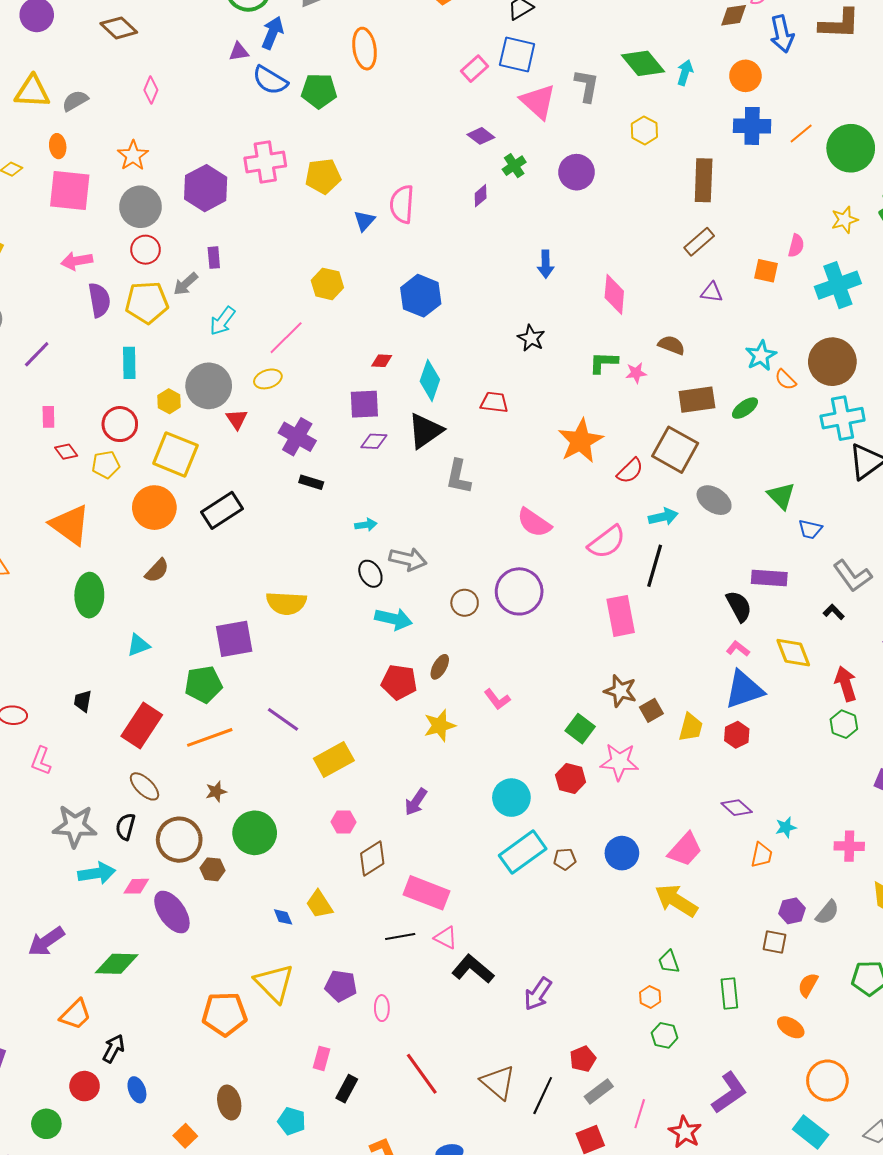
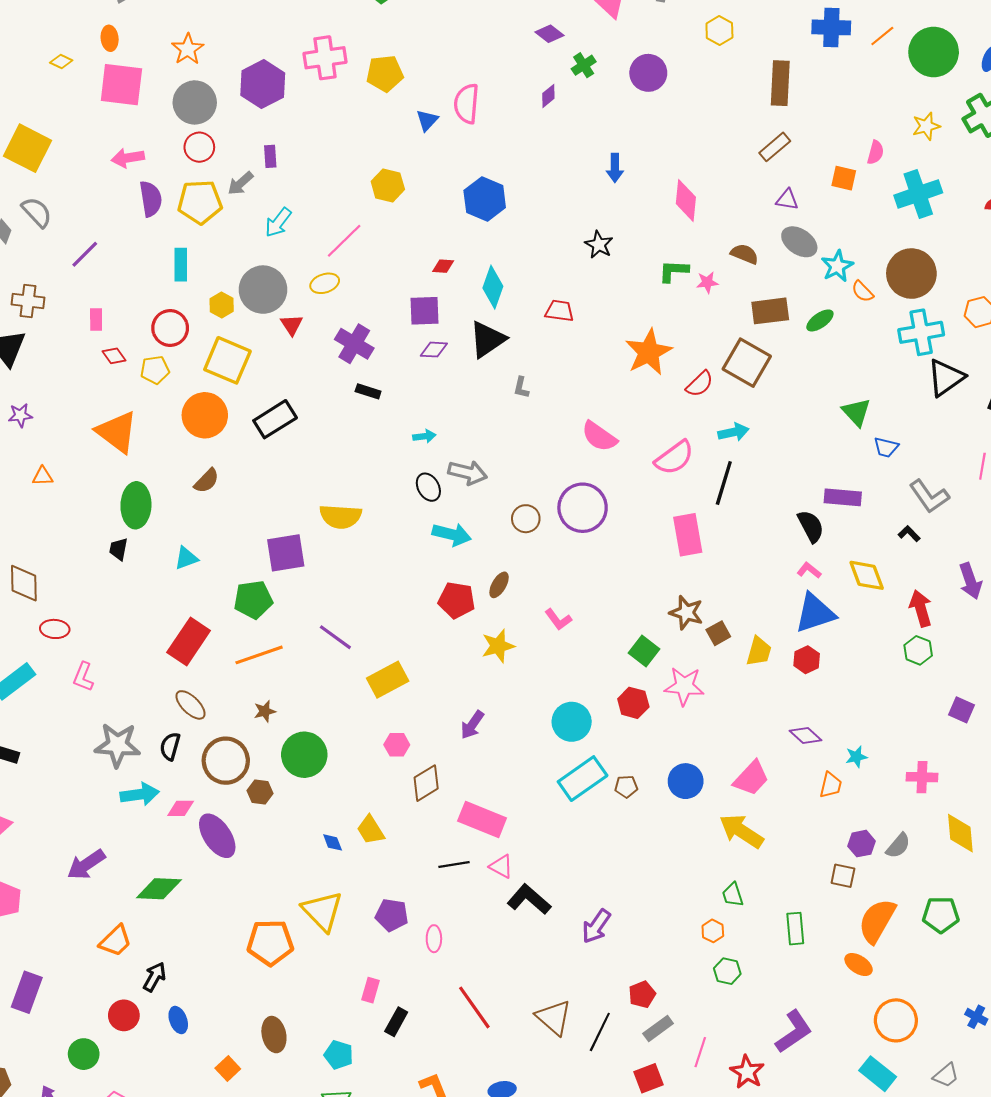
gray L-shape: (458, 477) -> (521, 388), size x0.6
gray ellipse: (714, 500) -> (799, 242), moved
black trapezoid: (83, 701) -> (118, 549), moved
orange semicircle: (808, 985) -> (877, 921), size x1.8

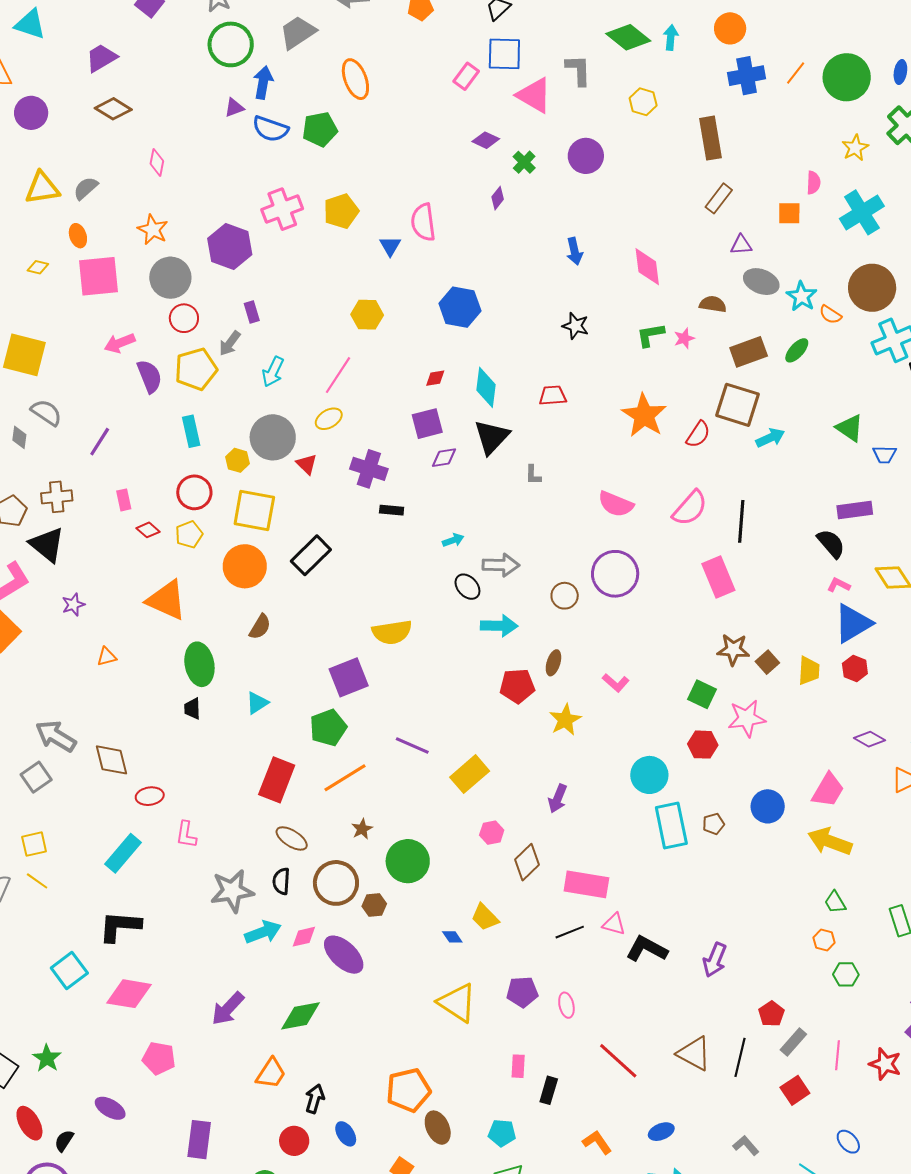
cyan arrow: (733, 432) -> (770, 438), moved
cyan rectangle: (583, 779) -> (671, 825), turned -54
orange pentagon: (270, 943) -> (408, 1090), moved

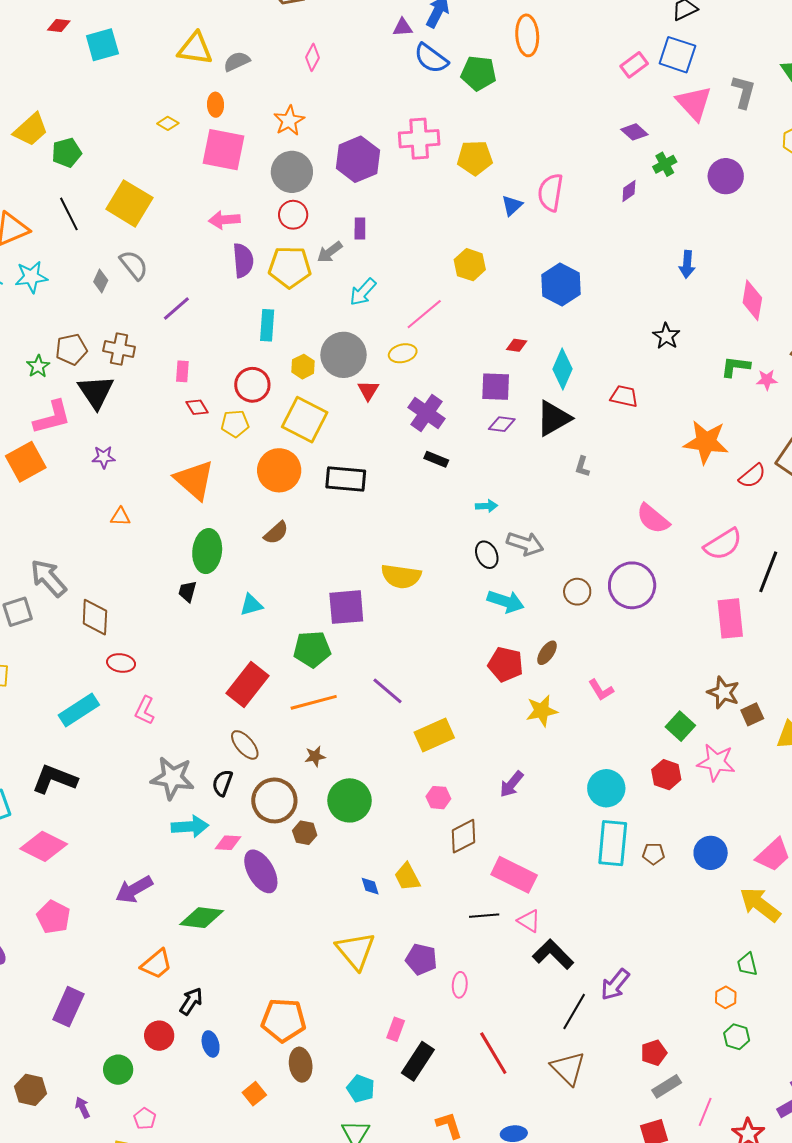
orange star: (644, 415) -> (706, 442), turned 30
black rectangle: (311, 555) -> (346, 479), turned 33
black line: (740, 1057) -> (574, 1011), moved
black rectangle: (549, 1090) -> (418, 1061), size x1.4

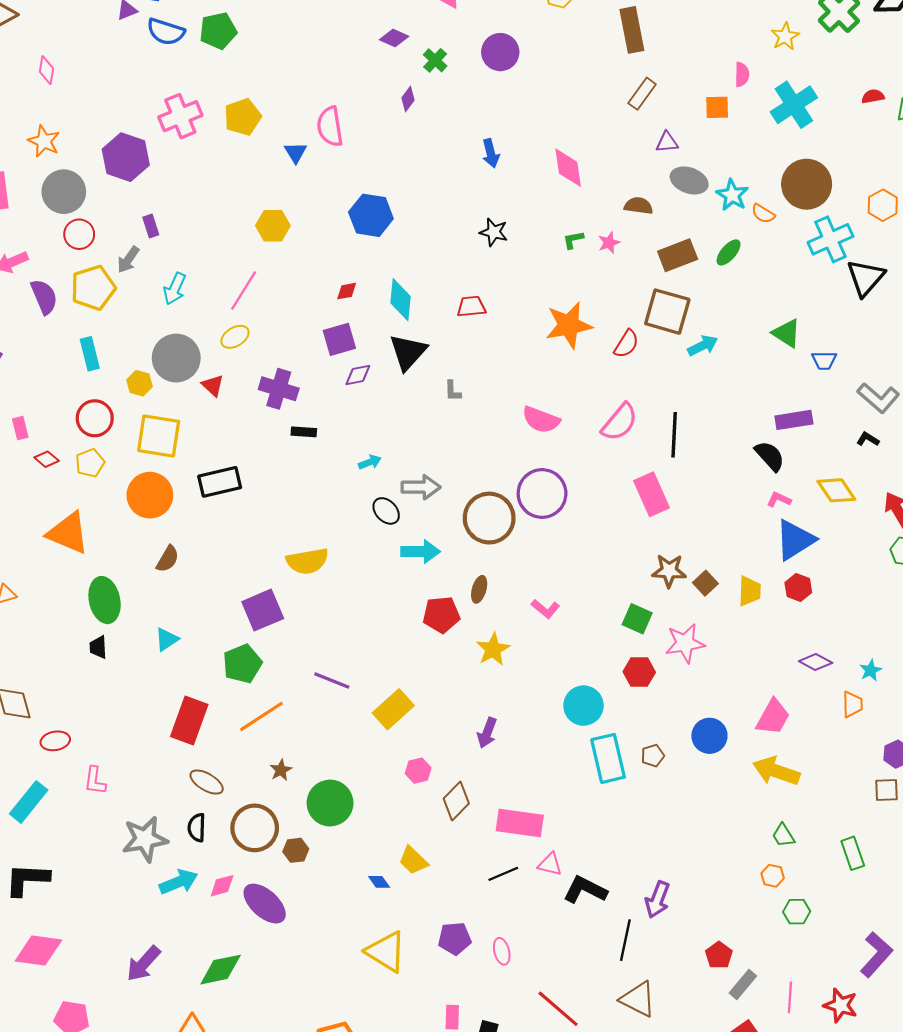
green L-shape: (735, 367) -> (573, 240), size x0.7
brown circle: (577, 592) -> (489, 518), size x1.8

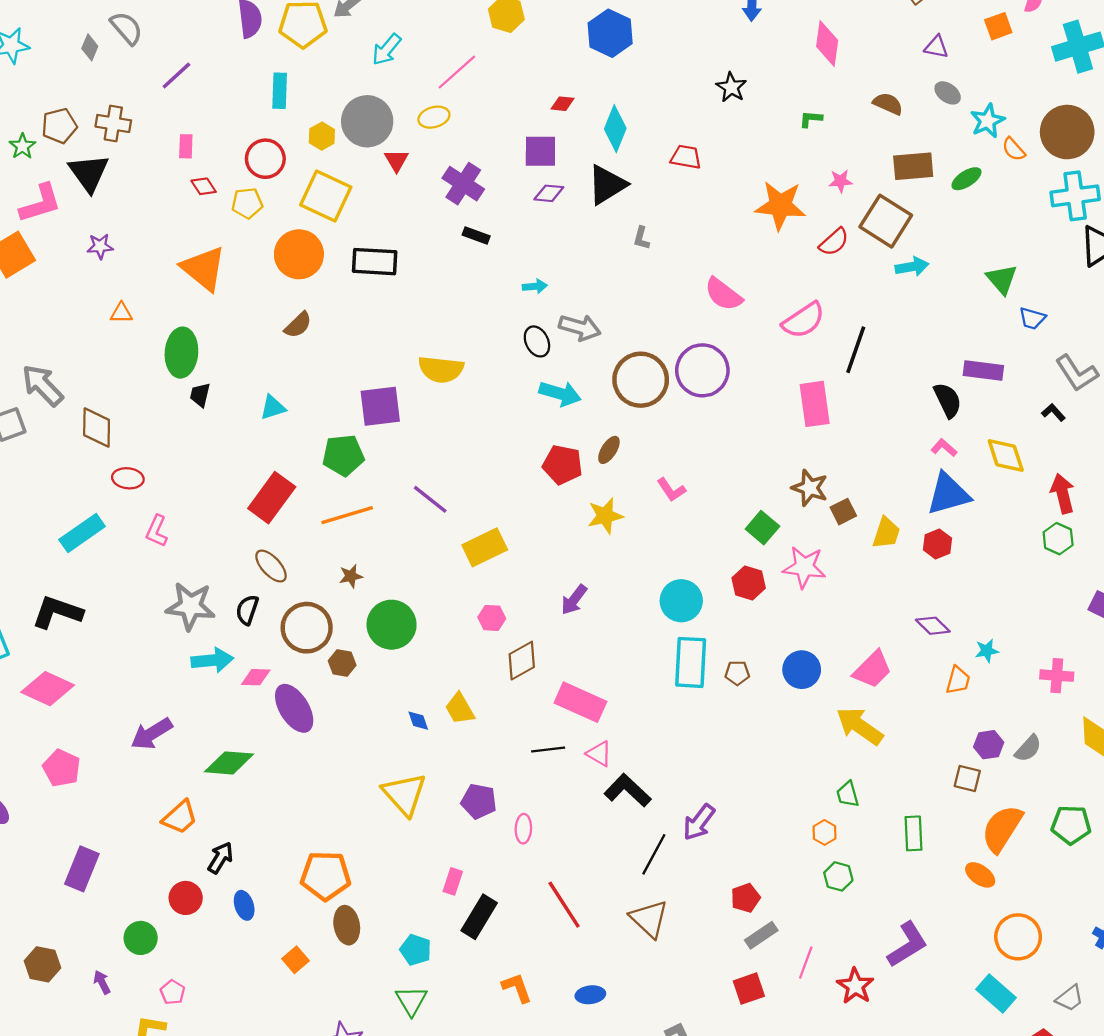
orange square: (717, 107) -> (998, 26), turned -35
gray ellipse: (689, 180) -> (948, 93), size x0.7
pink star: (609, 243) -> (841, 181), moved
green ellipse: (105, 600) -> (181, 353), moved

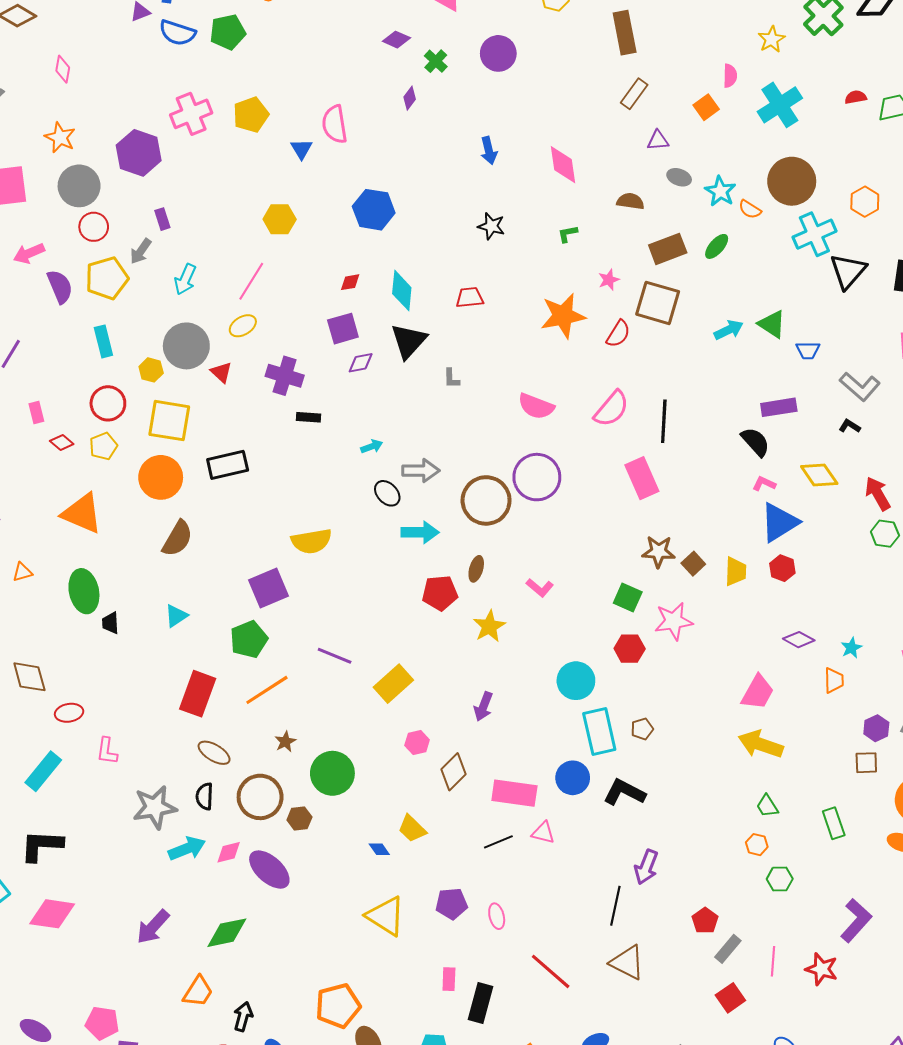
cyan arrow: (912, 267) -> (729, 330), moved
brown semicircle: (298, 325) -> (177, 539), size x1.4
blue circle: (802, 670) -> (573, 778), moved
pink pentagon: (62, 768) -> (102, 1023), moved
black L-shape: (628, 790) -> (624, 792), moved

